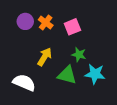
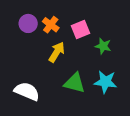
green star: (79, 55) -> (103, 46), moved
yellow arrow: (45, 57) -> (57, 52), moved

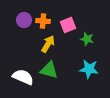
orange cross: (51, 25) -> (43, 21), turned -32
green triangle: (75, 83) -> (49, 70), moved

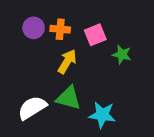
cyan star: (89, 69) -> (102, 115), moved
white semicircle: (23, 77) -> (32, 108), turned -55

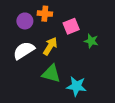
orange cross: (60, 29) -> (45, 14), moved
white semicircle: (32, 108) -> (24, 50), moved

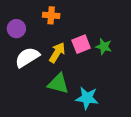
purple circle: (25, 21) -> (16, 29), moved
pink square: (71, 26) -> (81, 44), moved

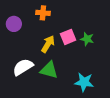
white semicircle: (27, 57) -> (23, 67), moved
cyan star: (87, 98) -> (84, 82), moved

